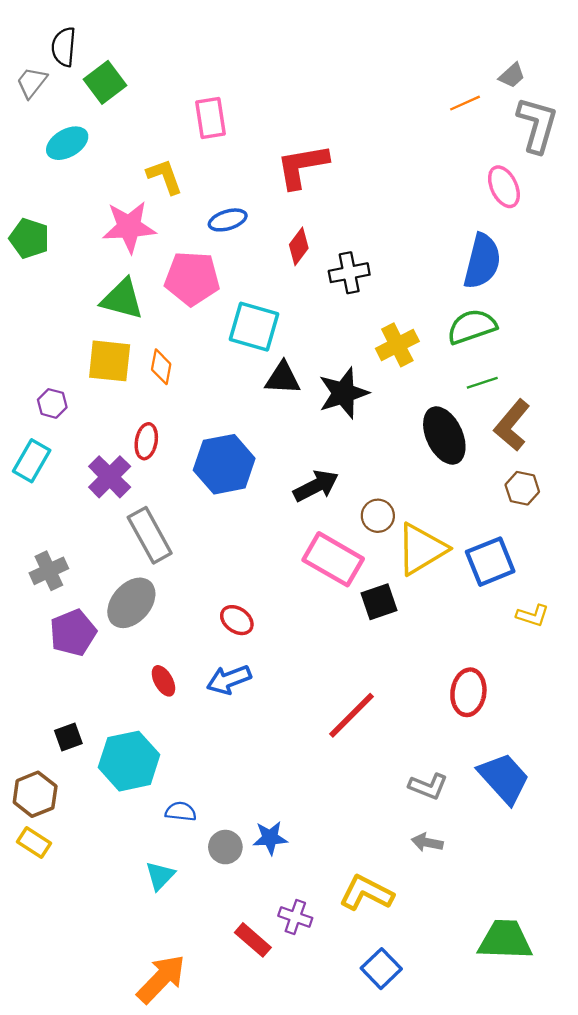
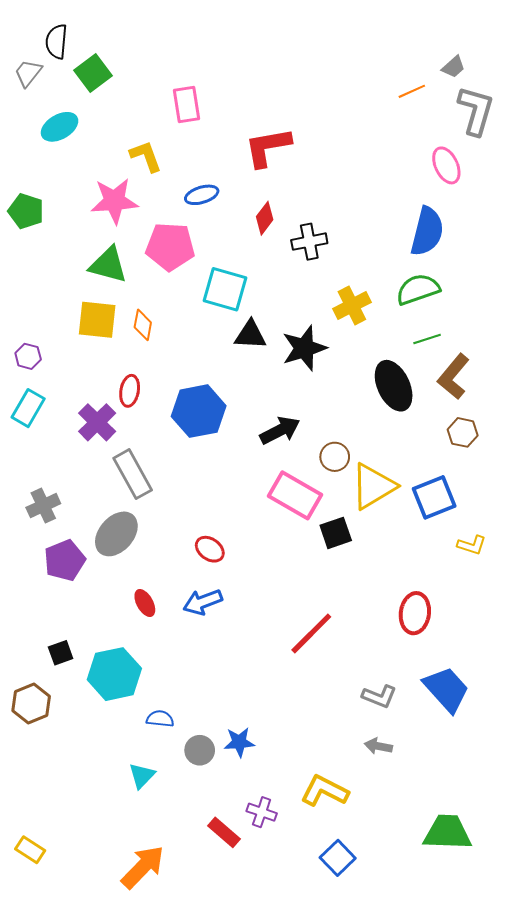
purple hexagon: (52, 403) -> (28, 356), moved
yellow rectangle: (34, 842) -> (30, 850), moved

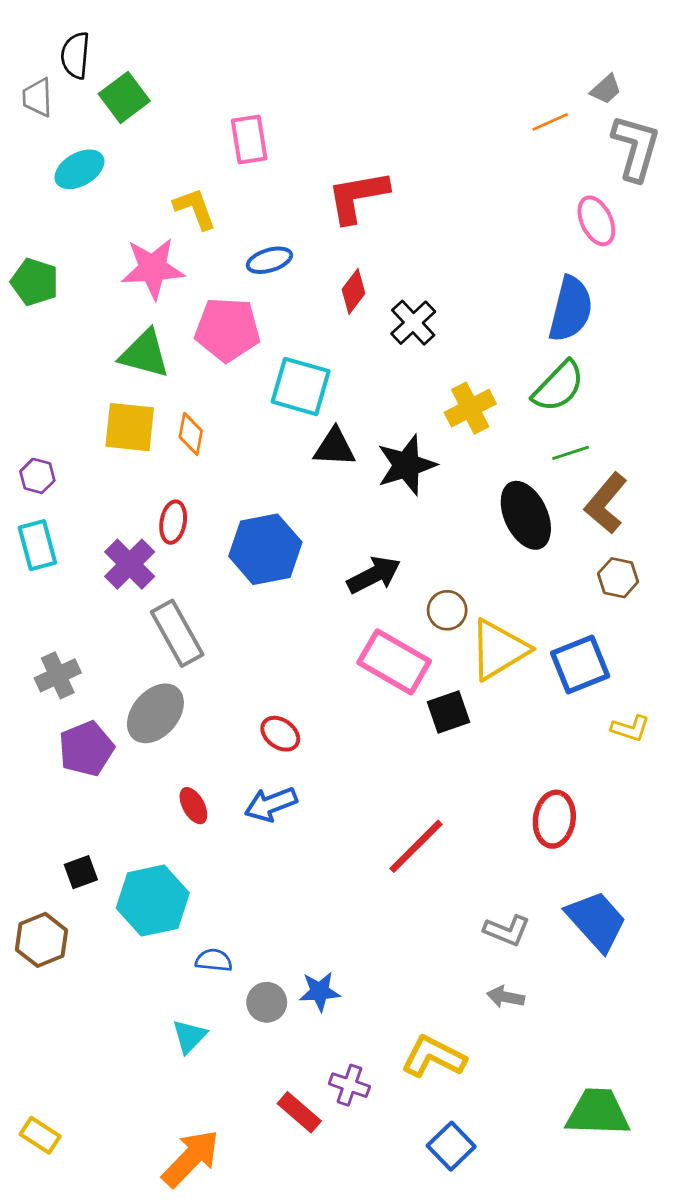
gray trapezoid: (28, 73) -> (37, 97), turned -40
black cross: (309, 242) -> (413, 323), turned -32
green semicircle: (418, 289) -> (558, 386), turned 153
cyan rectangle: (28, 408) -> (37, 545), turned -45

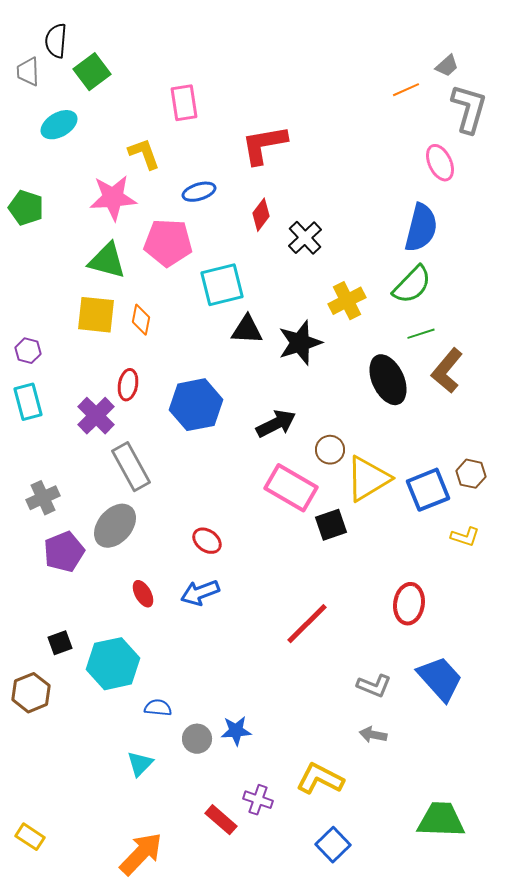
cyan square: (301, 386) -> (222, 285), turned -30
brown hexagon: (618, 578) -> (471, 474), moved

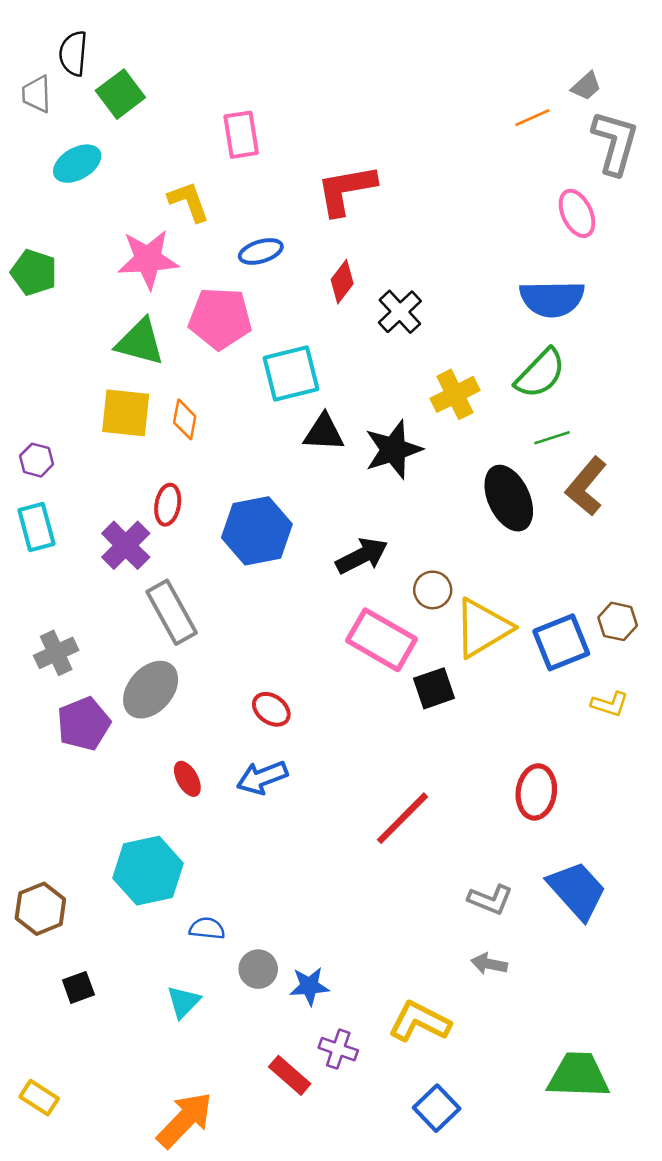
blue semicircle: (421, 228) -> (552, 299), turned 75
black square: (60, 643) -> (78, 987), moved
blue star: (236, 731) -> (309, 986), moved

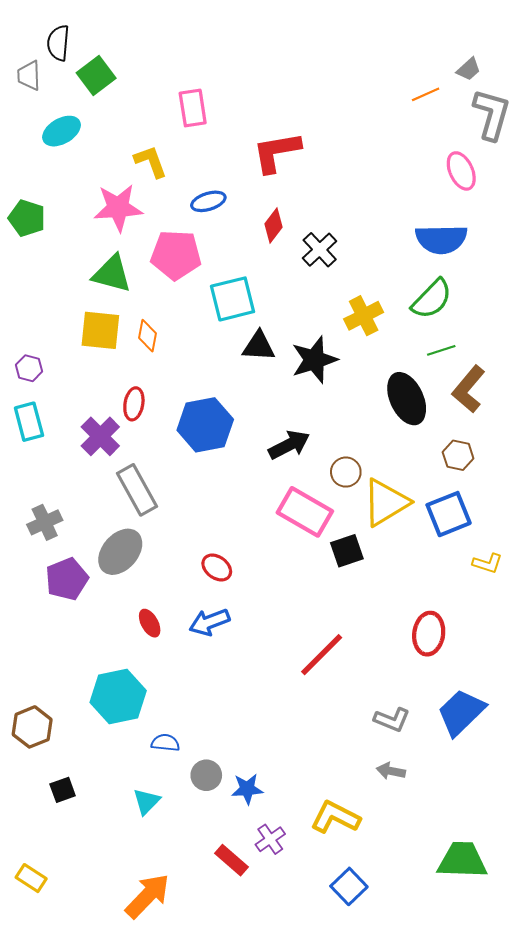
brown hexagon: (618, 621) -> (458, 455), moved
blue trapezoid: (577, 890) -> (461, 712), turned -92
purple cross: (338, 1049) -> (270, 839), turned 36

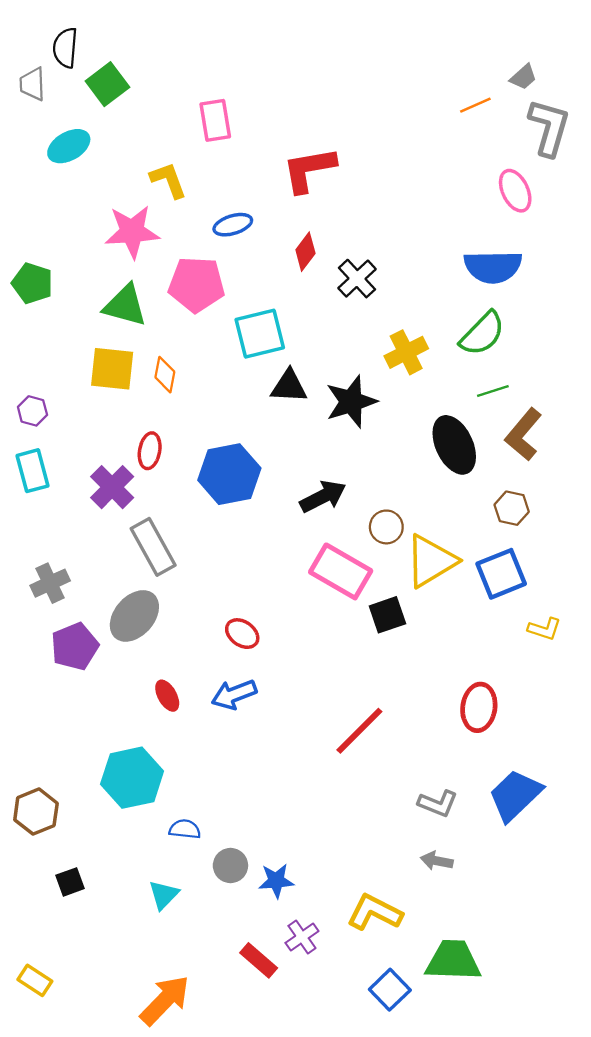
green pentagon: (27, 218) -> (32, 283), moved
green trapezoid: (462, 860) -> (453, 960), moved

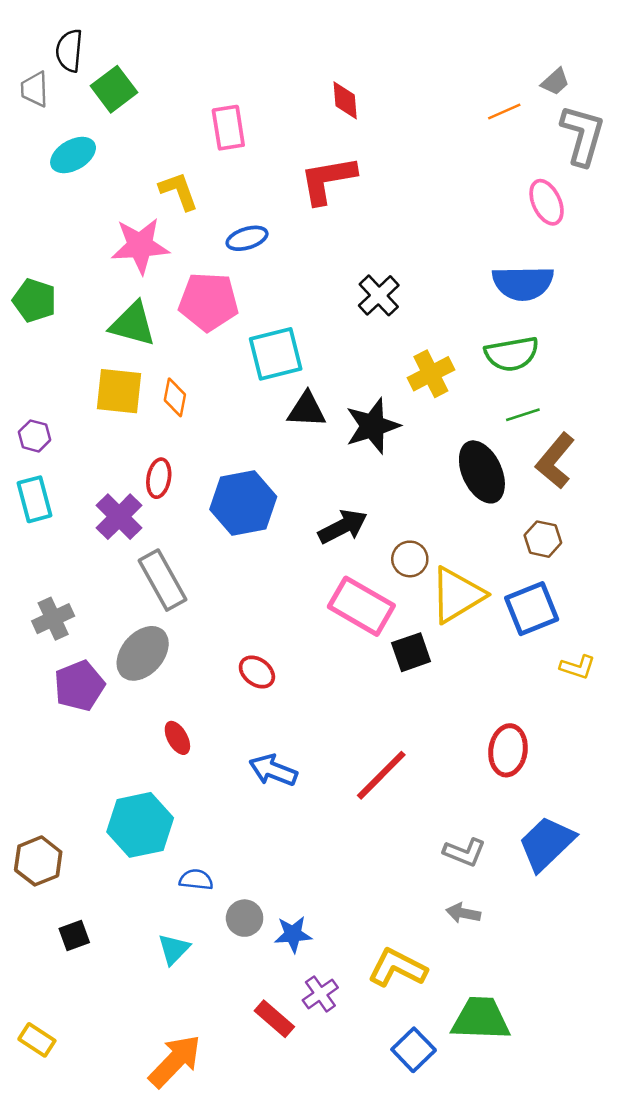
red diamond: (305, 252) -> (345, 100), moved, turned -42
green semicircle: (482, 334) -> (512, 354), turned 36
blue arrow: (234, 694) -> (273, 770), moved, turned 42

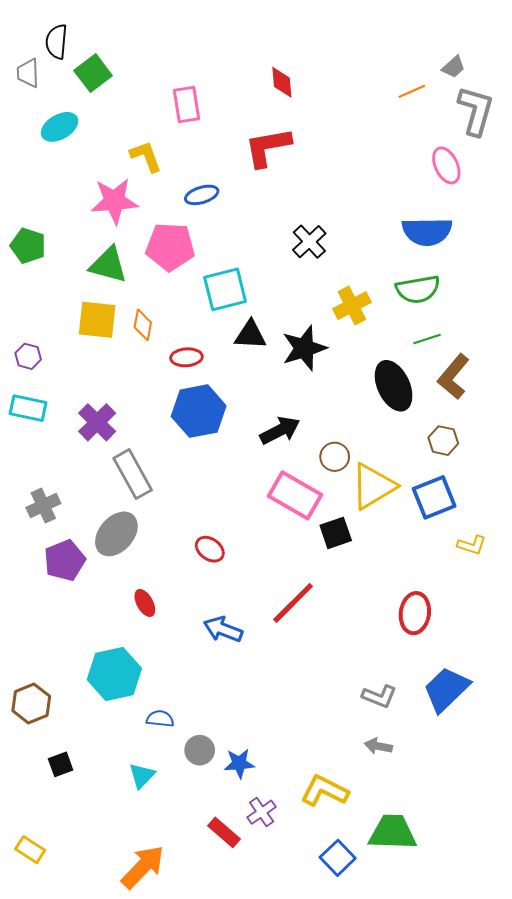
red ellipse: (159, 478) -> (186, 357), moved, turned 76
cyan rectangle: (34, 499) -> (28, 408), turned -63
red line: (381, 775) -> (293, 603), moved

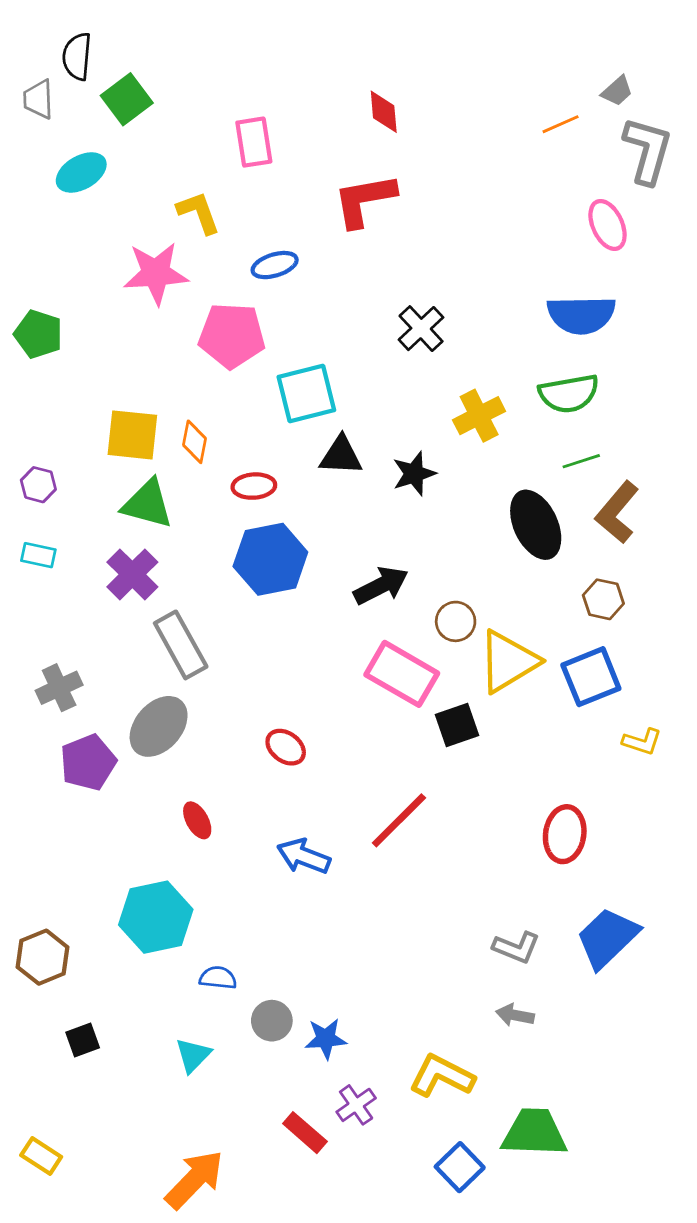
green triangle: (108, 265) -> (148, 504), moved
black star: (304, 348) -> (414, 474), size x0.7
cyan rectangle: (28, 408) -> (38, 555), size x0.7

